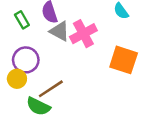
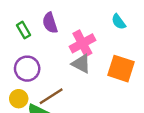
gray triangle: (60, 31) -> (81, 64), moved
yellow circle: (17, 79) -> (19, 99), moved

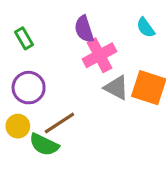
purple semicircle: (50, 23) -> (84, 29), moved
gray triangle: (81, 64) -> (116, 88), moved

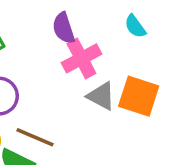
brown line: (59, 123) -> (35, 137), turned 56

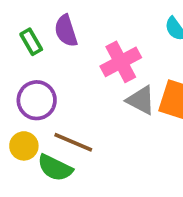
purple semicircle: (64, 28) -> (66, 31), moved

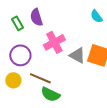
pink cross: (121, 62) -> (54, 42), moved
green semicircle: (55, 168) -> (50, 94), moved

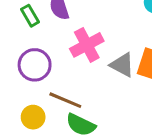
yellow circle: (13, 80) -> (33, 117), moved

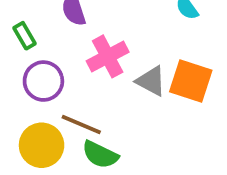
green rectangle: (30, 16) -> (25, 36), moved
yellow circle: (33, 117) -> (42, 145), size x1.5

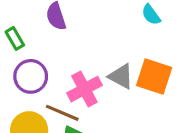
pink cross: (108, 56) -> (84, 89), moved

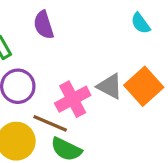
orange square: (154, 76) -> (144, 86), turned 30

